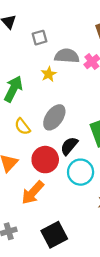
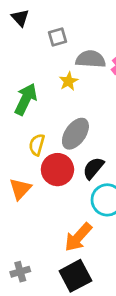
yellow semicircle: (22, 126) -> (37, 145), turned 54
red circle: (45, 160) -> (57, 170), moved
orange arrow: (33, 193) -> (78, 237), moved

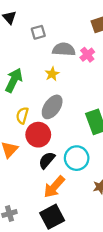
yellow star: (69, 81) -> (52, 74), moved
black semicircle: (93, 168) -> (47, 160), moved

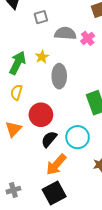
yellow star: (52, 74) -> (42, 57), moved
gray ellipse: (52, 107) -> (59, 76), moved, turned -35
yellow semicircle: (22, 115) -> (16, 92), moved

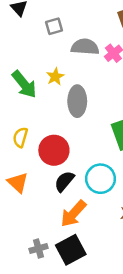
green arrow: (18, 63) -> (24, 84), turned 115
yellow semicircle: (16, 92) -> (20, 137), moved
orange triangle: (13, 129) -> (18, 183), moved, turned -30
gray cross: (13, 190) -> (38, 248), moved

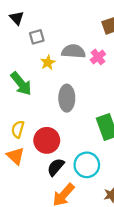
gray square: (54, 26) -> (37, 37), moved
yellow star: (55, 77) -> (48, 62), moved
orange triangle: (18, 183) -> (16, 156), moved

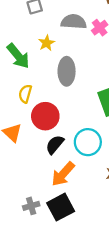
yellow star: (48, 62) -> (46, 43), moved
yellow semicircle: (18, 129) -> (25, 94), moved

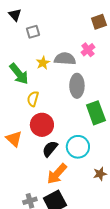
gray semicircle: (74, 22) -> (65, 59), moved
gray ellipse: (67, 71) -> (77, 86), moved
yellow semicircle: (25, 94) -> (33, 99), moved

